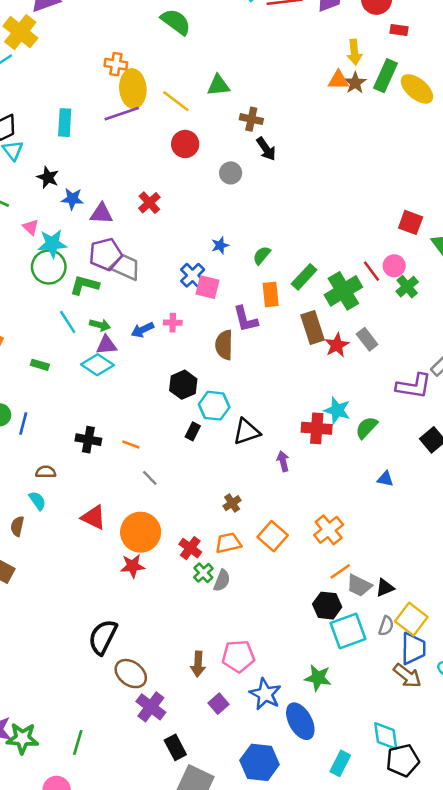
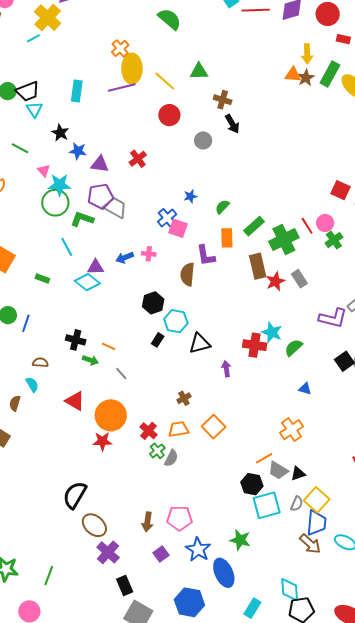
orange cross: (116, 64) -> (120, 48), turned 36
green arrow: (100, 325) -> (90, 360), moved
orange cross: (329, 530) -> (292, 430), moved

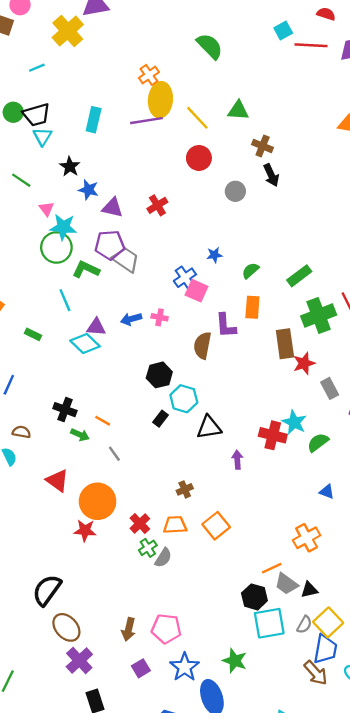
cyan line: (33, 38) -> (37, 68), moved
green rectangle: (254, 226) -> (299, 276), moved
gray rectangle: (299, 279) -> (330, 388), moved

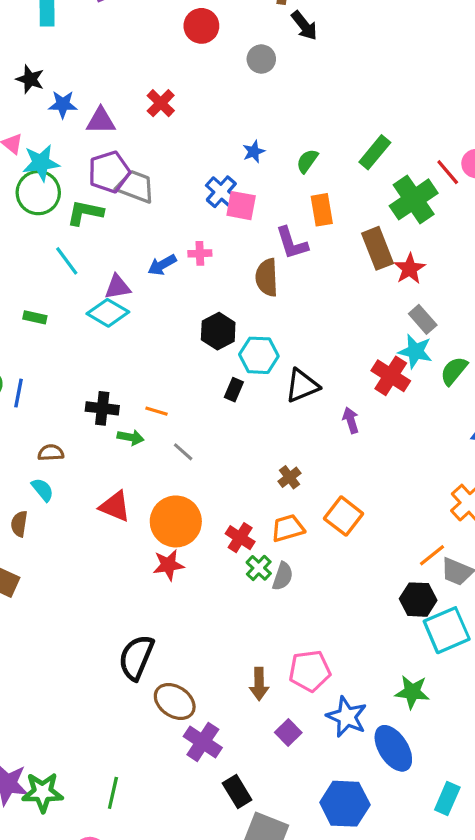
gray rectangle: (330, 388) -> (423, 319), moved
red cross: (273, 435) -> (391, 376), turned 32

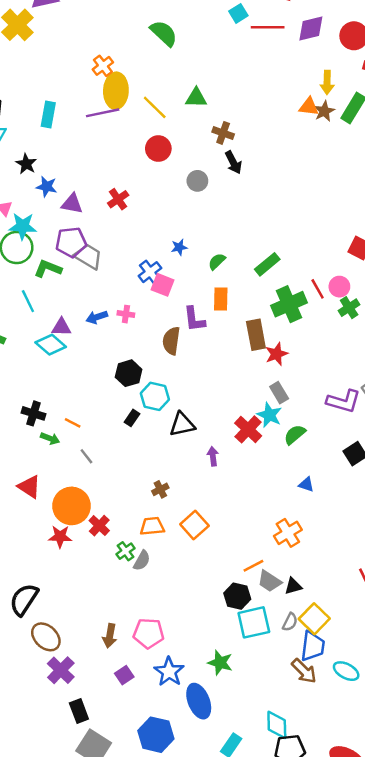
red cross: (240, 538) -> (99, 526), moved

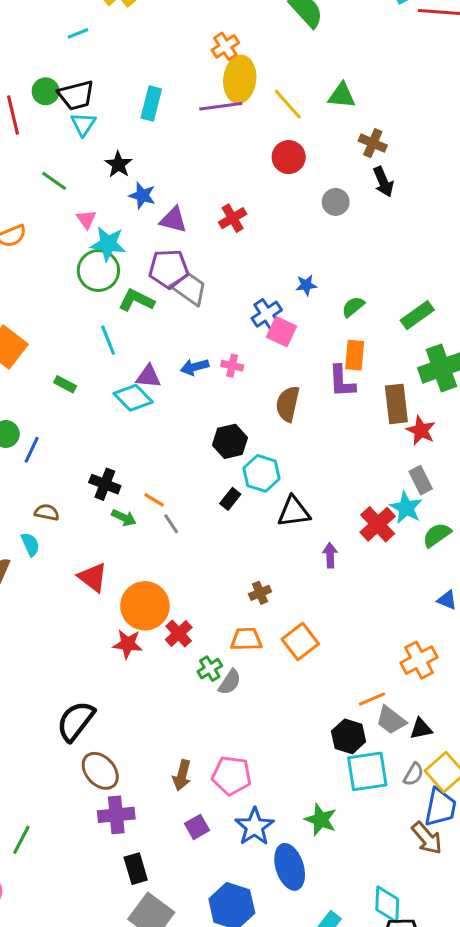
purple L-shape: (194, 319) -> (342, 381), moved
red star: (277, 354) -> (421, 430), turned -30
gray line: (86, 456) -> (171, 524), moved
purple cross: (61, 670) -> (116, 815), turned 36

